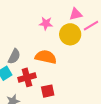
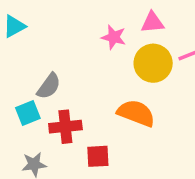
pink triangle: (76, 14) -> (152, 22), moved
orange semicircle: (46, 57) -> (136, 113), moved

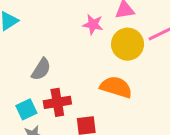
cyan square: (28, 113) -> (26, 109), moved

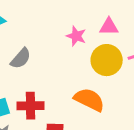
gray semicircle: (41, 69) -> (21, 58), moved

